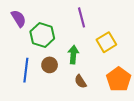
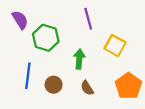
yellow square: (106, 42) -> (115, 46), turned -30
brown circle: (50, 65) -> (54, 85), moved

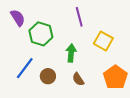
blue line: (28, 76) -> (25, 68), turned 30

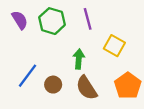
green hexagon: (41, 34) -> (52, 21), moved
brown semicircle: (78, 79) -> (87, 88), size x1.6

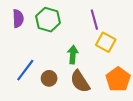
purple line: (88, 19) -> (94, 20), moved
purple semicircle: (20, 20) -> (18, 19), turned 30

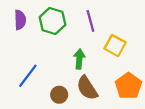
purple line: (94, 20) -> (90, 21), moved
brown circle: (49, 78) -> (59, 95), moved

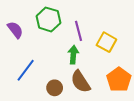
purple semicircle: (20, 20) -> (15, 30), moved, turned -36
purple line: (90, 21) -> (78, 31), moved

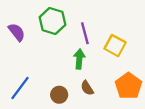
blue line: (26, 70) -> (20, 88), moved
brown semicircle: (81, 82) -> (87, 88), size x0.6

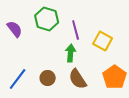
brown semicircle: (87, 88) -> (78, 79), size x1.5
brown circle: (59, 95) -> (48, 78), moved

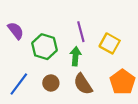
green hexagon: (47, 19) -> (44, 47), moved

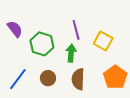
brown semicircle: (83, 84) -> (78, 79), turned 35

